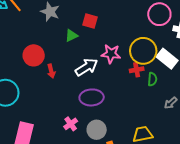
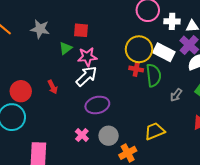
pink star: (111, 54) -> (87, 57), moved
red circle: (34, 55) -> (21, 91), moved
red cross: (137, 70) -> (136, 69), turned 32
green semicircle: (152, 79) -> (153, 75), size x1.6

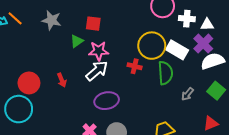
red cross: (136, 69) -> (135, 66), moved

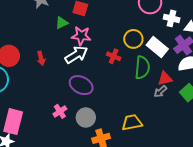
yellow circle: (152, 46) -> (133, 39), size x0.7
purple ellipse: (107, 101) -> (81, 85), turned 30
red triangle: (211, 123) -> (165, 79), moved

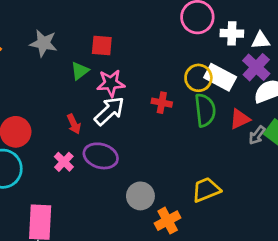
yellow circle: (133, 39) -> (198, 78), moved
red arrow: (41, 58) -> (74, 124), moved
purple ellipse: (81, 85) -> (101, 156), moved
gray arrow: (160, 91) -> (257, 135), moved
pink cross: (60, 111) -> (64, 162), moved

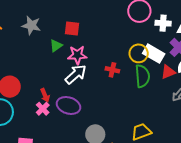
red triangle: (240, 119) -> (168, 72), moved
red arrow: (74, 124) -> (45, 95), moved

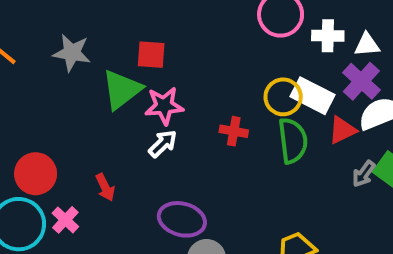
green triangle: (56, 46) -> (122, 89), size x1.6
white arrow: (76, 74) -> (163, 144), size x0.7
purple ellipse: (68, 105) -> (182, 219), moved
pink cross: (43, 109) -> (65, 220), moved

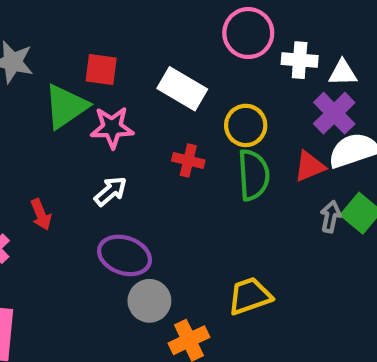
white rectangle: (313, 96) -> (182, 89), moved
white arrow: (163, 144) -> (111, 191), moved
gray arrow: (364, 174) -> (331, 217), turned 152

